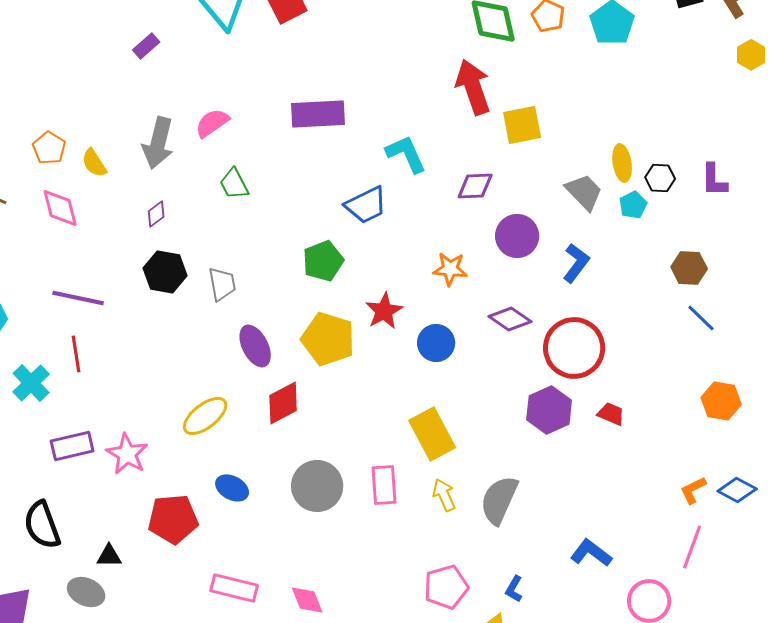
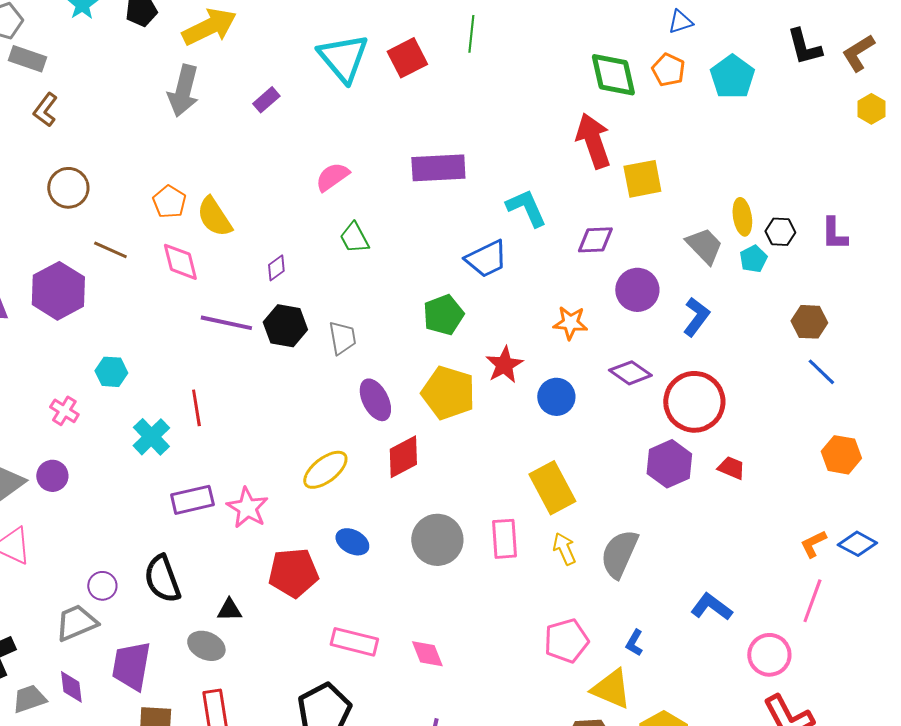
gray arrow: (158, 143) -> (183, 91), moved
yellow semicircle: (94, 163) -> (214, 217), size x1.4
purple line: (78, 298) -> (226, 323), moved

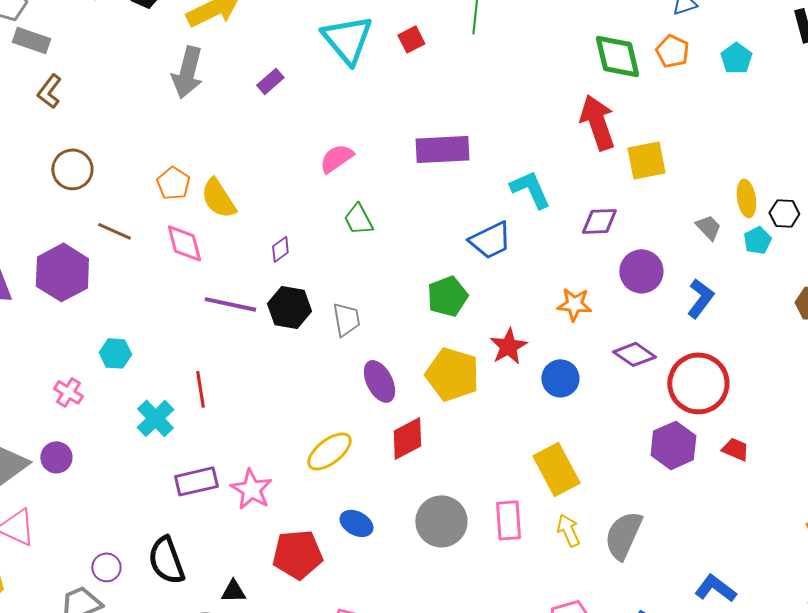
red square: (407, 58) -> (411, 39), size x0.7
cyan pentagon: (732, 77) -> (736, 58), size x0.7
gray trapezoid: (704, 246) -> (708, 227), size x0.7

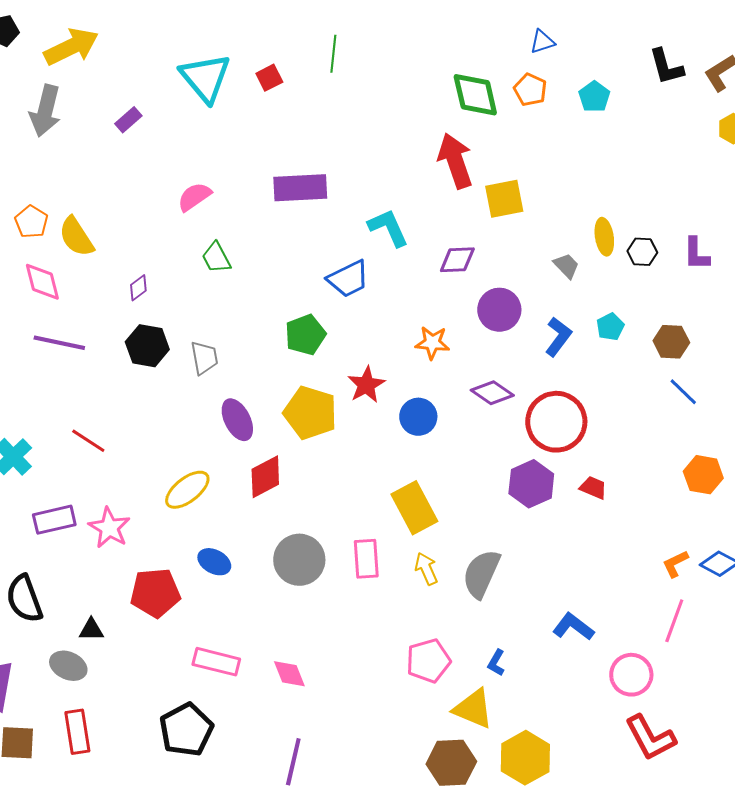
cyan pentagon: (757, 240) -> (610, 327), moved
purple line: (230, 304) -> (59, 343), moved
red line: (200, 389) -> (88, 441), moved, turned -48

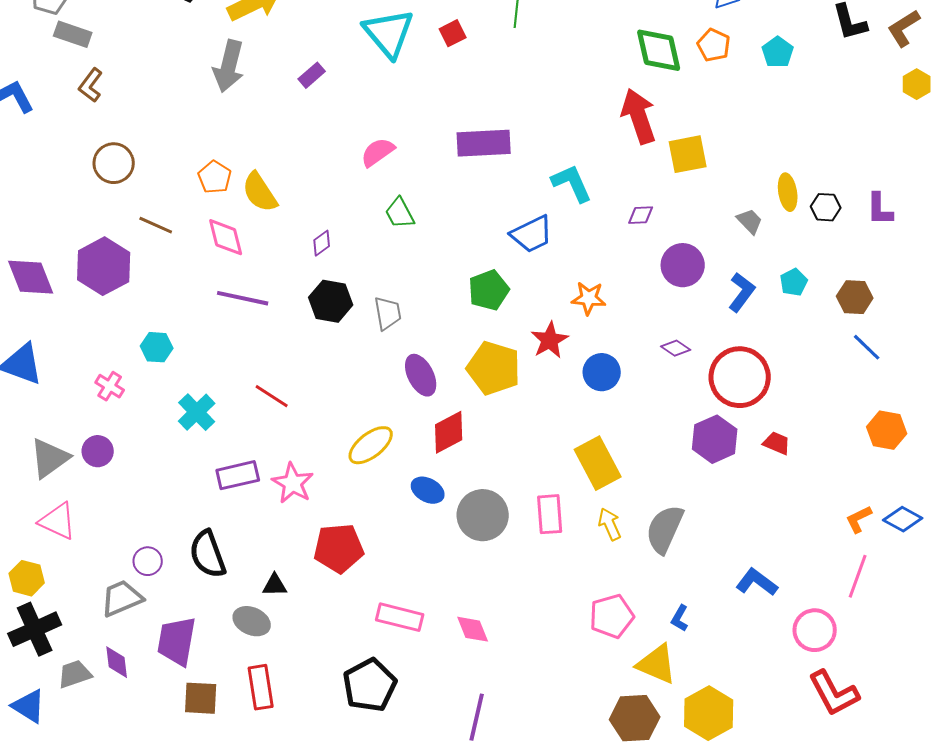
purple diamond: (457, 260) -> (641, 215), size x0.7
orange star: (432, 343) -> (589, 298), moved
purple diamond: (492, 393) -> (676, 348), size x0.7
blue ellipse: (214, 562) -> (428, 490), moved

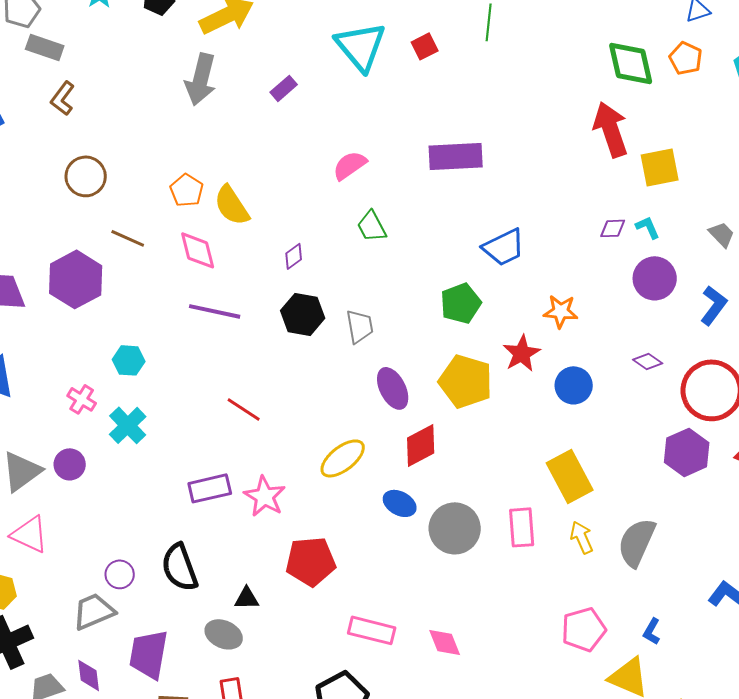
cyan L-shape: (572, 183) -> (648, 227), moved, size x0.6
cyan cross: (197, 412) -> (128, 425), moved

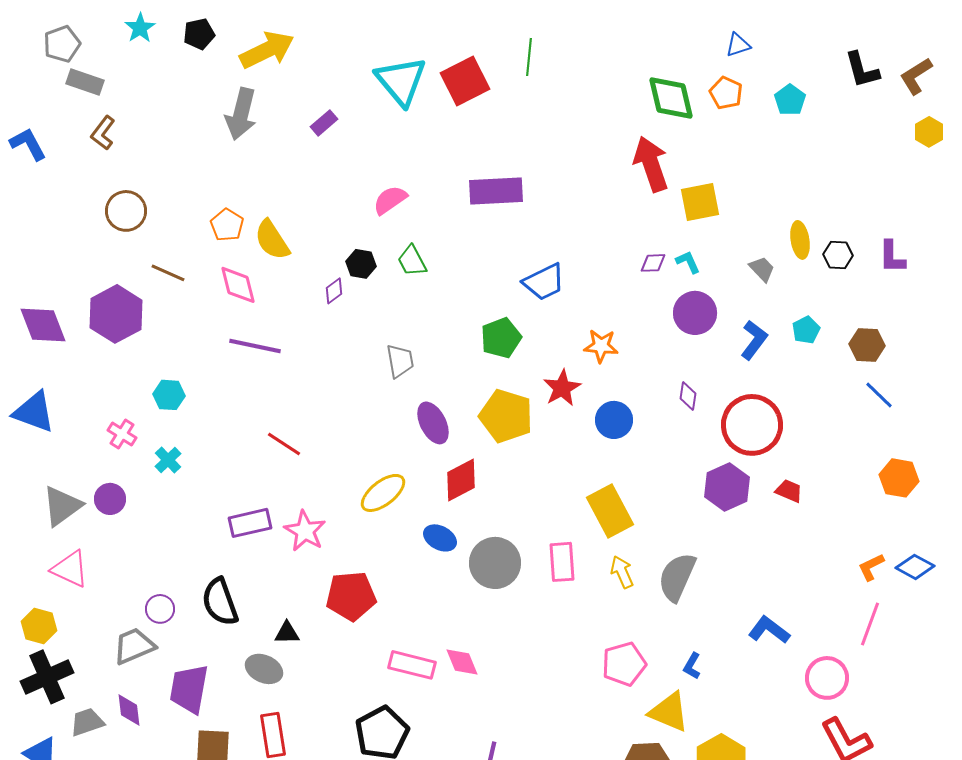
red square: (425, 46) -> (465, 81), size x1.8
black hexagon: (303, 314) -> (361, 264), moved, size x0.7
purple diamond: (648, 361) -> (688, 396), turned 64
cyan cross: (128, 425) -> (168, 460), size x0.7
pink diamond: (445, 642) -> (462, 662), moved

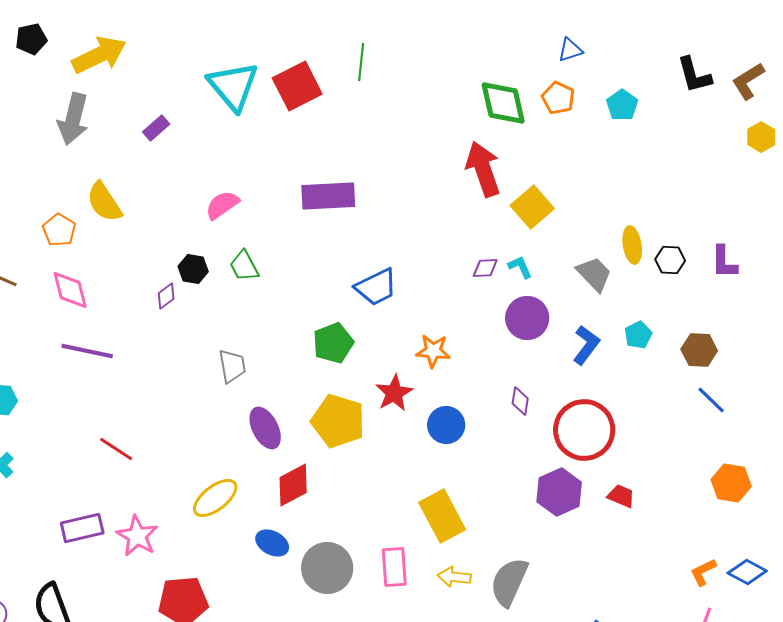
yellow square: (700, 202) -> (532, 207), turned -30
yellow semicircle: (272, 240) -> (104, 202), moved
gray trapezoid: (762, 269) -> (594, 274), size x1.4
yellow arrow: (622, 572) -> (454, 577), turned -60

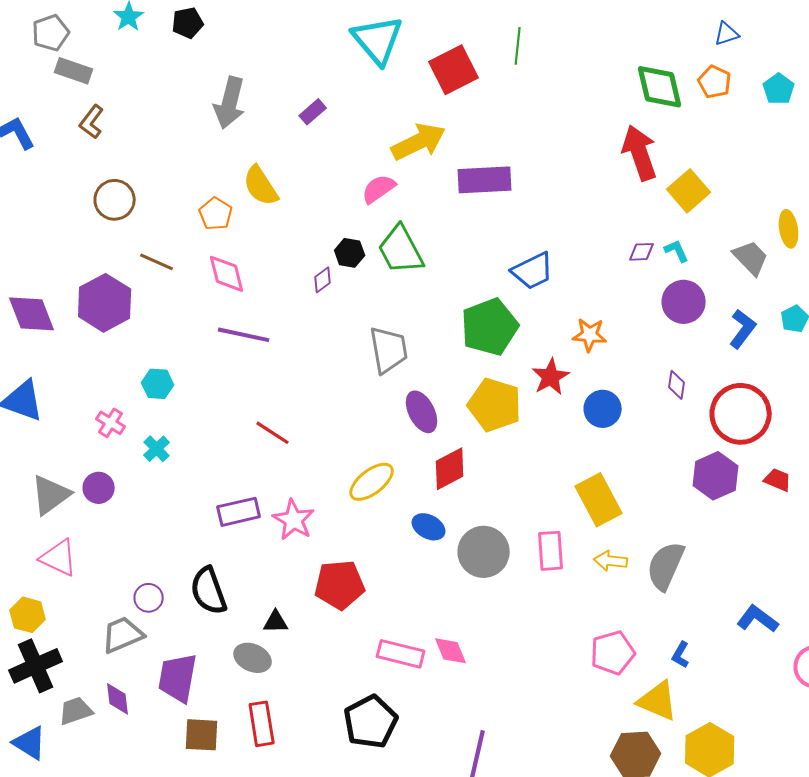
yellow arrow: (99, 55) -> (419, 142), moved
cyan triangle: (233, 86) -> (378, 40), moved
green trapezoid: (244, 266) -> (401, 250), size x1.6
green pentagon: (333, 343) -> (490, 327), size x1.4
gray trapezoid: (232, 366) -> (389, 350), size x1.4

